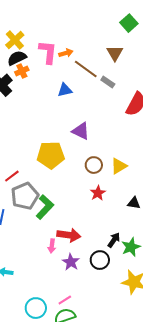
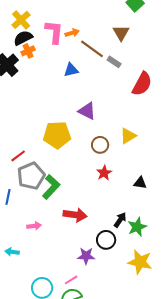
yellow triangle: (119, 166) -> (128, 136), moved
pink arrow: (52, 246) -> (34, 226), moved, turned -104
purple star: (71, 262) -> (86, 256), moved, turned -30

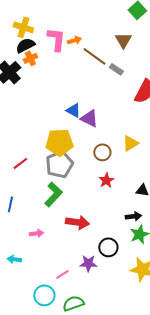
yellow cross: (21, 20) -> (23, 27), turned -30
blue triangle: (71, 70) -> (73, 110), moved, turned 42
gray pentagon: (31, 176) -> (59, 164), moved
black arrow: (120, 220) -> (133, 216), moved, turned 49
pink line: (71, 280) -> (62, 274), moved

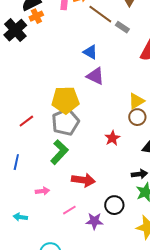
blue triangle: (73, 110) -> (90, 52), moved
brown circle: (102, 152) -> (137, 117), moved
pink line: (62, 274) -> (69, 210), moved

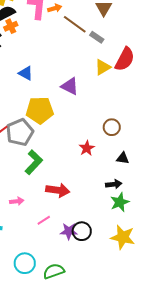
blue triangle: (90, 52) -> (26, 73), moved
yellow triangle: (136, 101) -> (103, 67), moved
gray pentagon: (65, 122) -> (20, 132), moved
black circle: (114, 205) -> (82, 231), moved

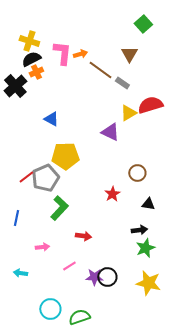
red semicircle: (125, 59) -> (150, 105), turned -135
purple triangle: (70, 86) -> (110, 132), moved
red arrow: (58, 190) -> (83, 236), size x0.7

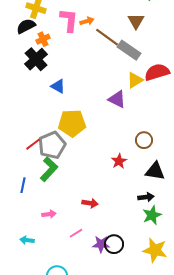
black semicircle: (31, 59) -> (26, 26), moved
gray rectangle: (122, 83) -> (129, 50), size x1.6
black cross: (15, 86) -> (36, 59), moved
black triangle: (148, 204) -> (155, 171), size x1.5
green L-shape: (59, 208) -> (49, 169), moved

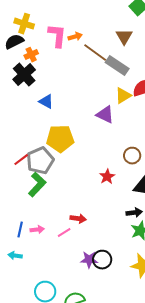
blue line: (23, 185) -> (20, 230), moved
pink line: (76, 233) -> (64, 233), moved

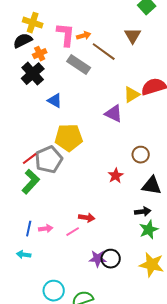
gray rectangle: (117, 66) -> (79, 65), moved
green L-shape: (37, 185) -> (31, 182), moved

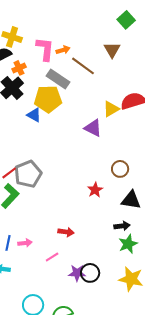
yellow pentagon: (69, 138) -> (48, 99), moved
pink line: (73, 232) -> (52, 257), moved

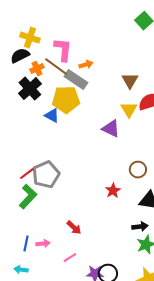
orange arrow: (63, 50) -> (86, 65), moved
brown triangle: (112, 50) -> (130, 81), moved
brown line: (83, 66) -> (56, 67), moved
yellow triangle: (111, 109) -> (129, 110), turned -30
red arrow: (66, 232) -> (74, 228), moved, turned 35

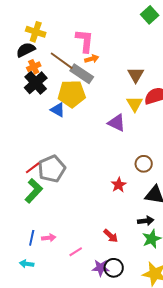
pink L-shape: (63, 50) -> (85, 41), moved
orange cross: (37, 69) -> (34, 67), moved
red arrow: (74, 228) -> (111, 236), moved

